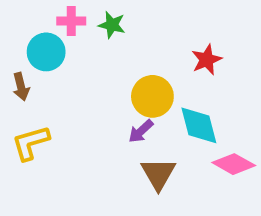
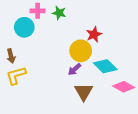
red star: (207, 60) -> (94, 34), moved
brown arrow: (21, 87) -> (11, 56), moved
cyan diamond: (199, 125) -> (105, 66), turned -30

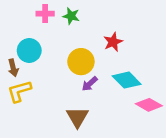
cyan circle: (24, 27) -> (29, 51), moved
yellow circle: (81, 51) -> (81, 62), moved
brown triangle: (84, 92) -> (77, 117), moved

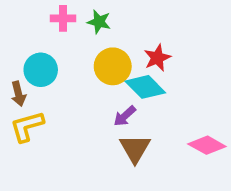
yellow circle: (81, 62) -> (113, 66), moved
cyan diamond: (127, 80) -> (145, 87), moved
brown triangle: (77, 117) -> (135, 149), moved

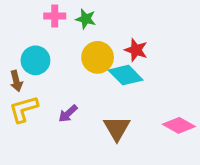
red star: (157, 58) -> (136, 50), turned -30
purple arrow: (125, 116) -> (68, 114), moved

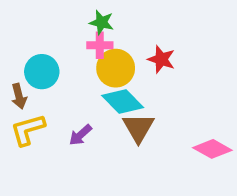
pink cross: (55, 16) -> (100, 45), moved
cyan diamond: (126, 75) -> (123, 102), moved
brown triangle: (117, 128) -> (138, 128), moved

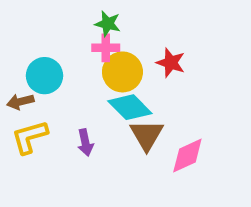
brown arrow: (19, 96) -> (20, 102), turned 90
purple arrow: (80, 135) -> (85, 142), turned -60
pink diamond: (212, 149) -> (187, 155), moved, turned -54

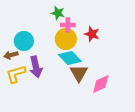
pink cross: (106, 48) -> (68, 25), moved
purple arrow: (85, 142) -> (36, 67), moved, size x1.5

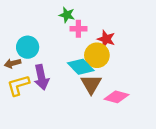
yellow circle: (66, 39) -> (97, 55), moved
pink diamond: (101, 84) -> (117, 97), turned 40

